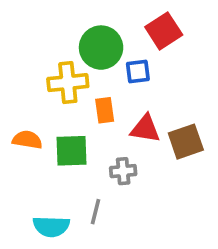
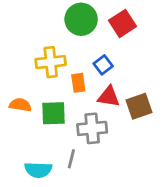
green circle: (101, 48) -> (81, 19), moved
blue square: (138, 72) -> (103, 65), moved, turned -30
gray cross: (123, 171) -> (92, 128), size x1.5

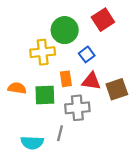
green circle: (81, 19) -> (65, 30), moved
orange rectangle: (78, 83) -> (66, 79), moved

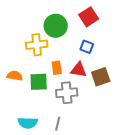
blue square: (87, 54) -> (87, 47), moved, turned -32
gray line: (60, 133) -> (58, 124), moved

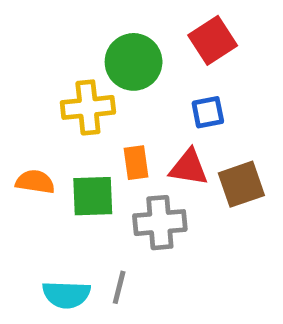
blue square: (87, 47) -> (208, 112), turned -32
gray line: (58, 124) -> (119, 287), moved

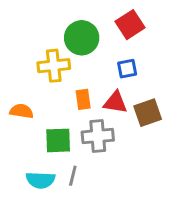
green square: (93, 196) -> (58, 140), moved

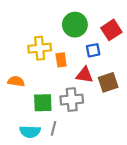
red square: (130, 25) -> (111, 30), moved
green circle: (82, 38) -> (75, 25), moved
orange rectangle: (83, 99) -> (61, 60), moved

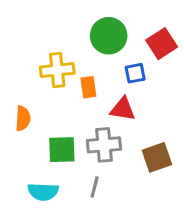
orange semicircle: (16, 81) -> (23, 118), turned 84
brown square: (108, 82) -> (157, 157), moved
gray line: (54, 128) -> (95, 187), moved

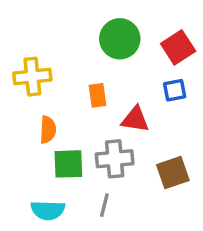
yellow cross: (57, 70) -> (32, 77), moved
blue square: (135, 73) -> (175, 90), moved
orange semicircle: (23, 118) -> (48, 130), moved

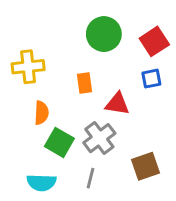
gray cross: (115, 159) -> (99, 138), turned -32
green square: (68, 164) -> (59, 142), turned 32
brown square: (173, 173) -> (145, 166), moved

